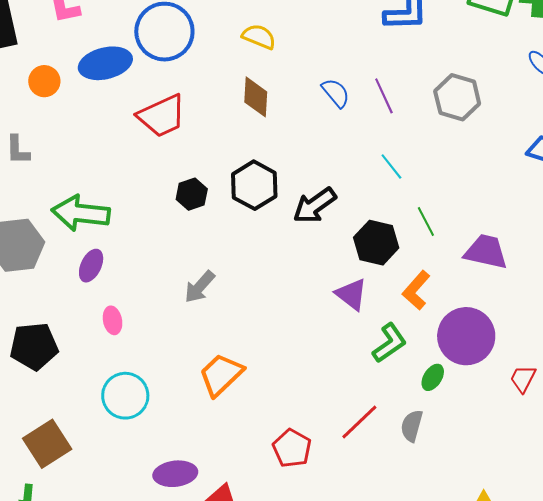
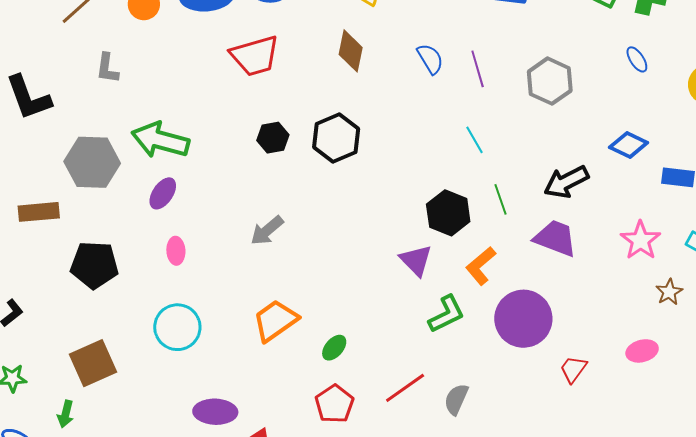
black arrow: (315, 205) -> (566, 182), moved
green ellipse: (433, 377) -> (334, 348), moved

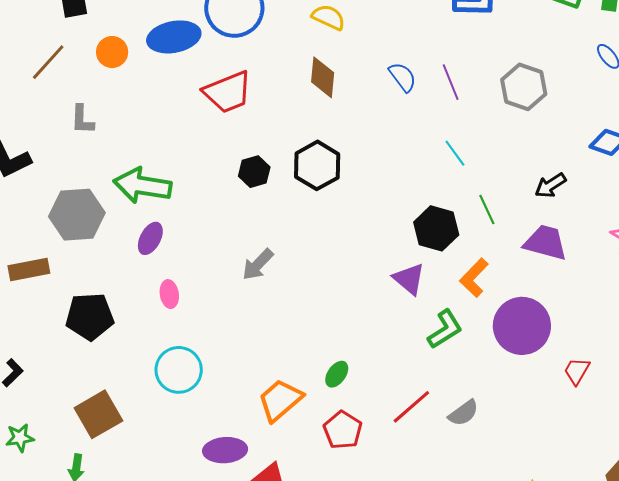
black arrow: (566, 182) -> (550, 185), size x0.7
orange trapezoid: (275, 321) -> (280, 400), moved
gray semicircle: (456, 399) -> (463, 413), turned -144

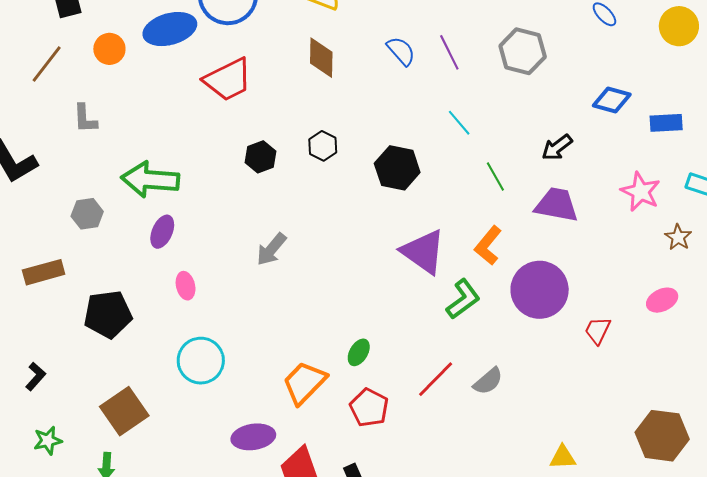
black hexagon: (317, 165) -> (323, 146), size x0.6
gray hexagon: (77, 215) -> (87, 214), size x0.6
black hexagon: (436, 228) -> (397, 168), moved
purple triangle: (409, 279) -> (423, 252), size x1.4

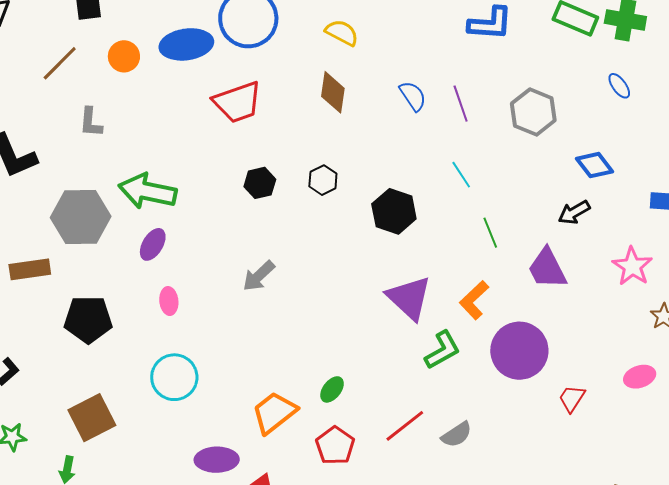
blue diamond: (612, 100) -> (595, 165), moved, turned 30
black arrow: (557, 147) -> (574, 212), moved
purple trapezoid: (556, 205) -> (547, 269), turned -135
gray hexagon: (87, 214) -> (81, 217), size x1.8

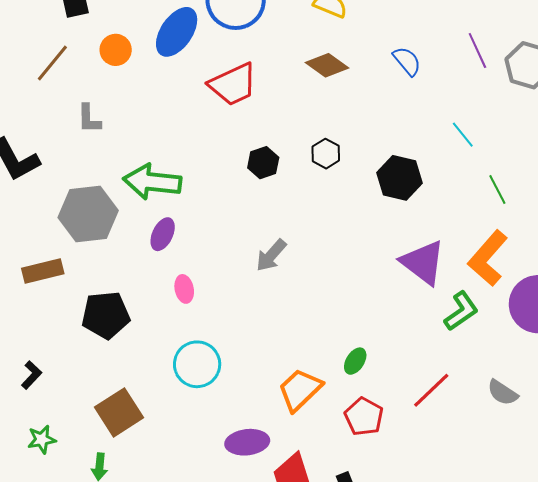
blue ellipse: (186, 44) -> (177, 32), turned -42
brown diamond: (333, 92) -> (327, 65), turned -57
purple line: (461, 104) -> (477, 51), moved
orange L-shape: (474, 300) -> (488, 258), size x1.4
gray semicircle: (457, 435) -> (503, 393), moved, turned 72

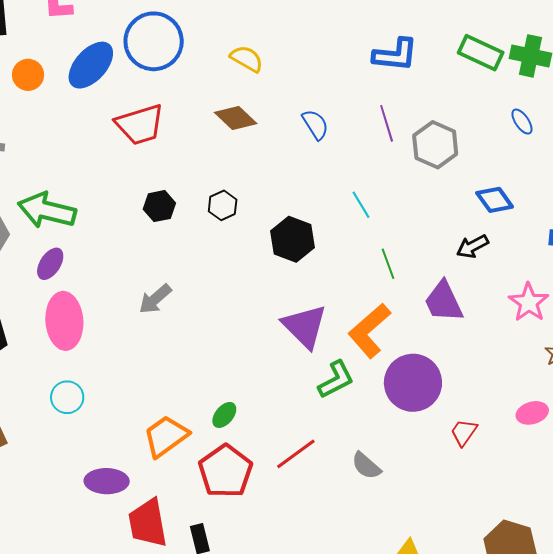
pink ellipse: (184, 289) -> (64, 321), size x2.0
cyan circle: (197, 364) -> (67, 397), size x0.7
red pentagon: (364, 417) -> (226, 471), size x1.4

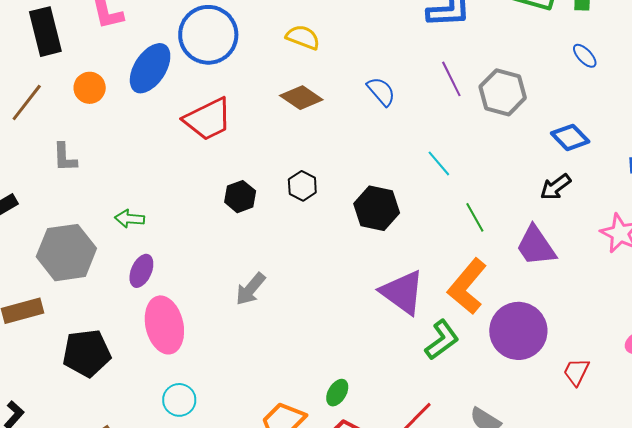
green arrow: (47, 210) -> (130, 219), size x0.5

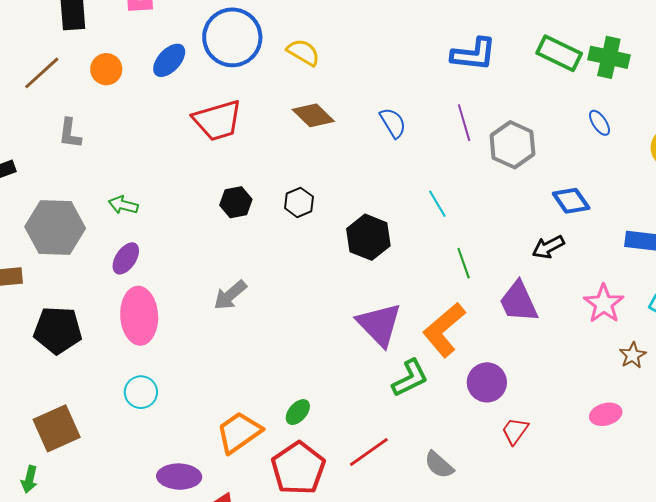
yellow semicircle: (303, 37) -> (303, 52), moved
blue ellipse: (150, 68) -> (169, 60), size x0.7
purple circle: (518, 331) -> (487, 382), size x0.7
red trapezoid: (576, 372) -> (515, 431), moved

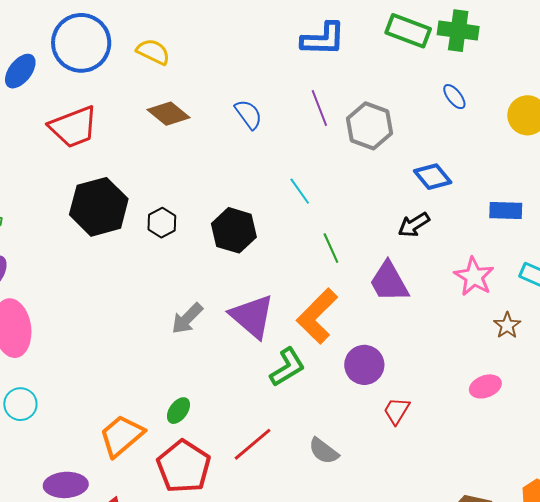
black hexagon: (236, 202) -> (99, 207), size x1.8
black hexagon: (299, 202) -> (162, 223), moved
gray arrow: (230, 295) -> (187, 319), moved

